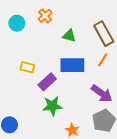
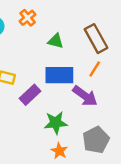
purple arrow: (102, 93) -> (85, 96), moved
green star: (52, 106) -> (56, 123), moved

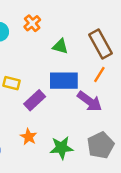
green star: (56, 123) -> (61, 148), moved
orange star: (59, 151) -> (29, 137), moved

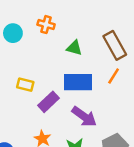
orange cross: (32, 23) -> (46, 25), turned -35
purple arrow: (90, 101) -> (84, 117), moved

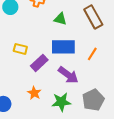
orange line: (114, 76) -> (92, 54), moved

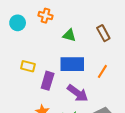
brown rectangle: (93, 17) -> (103, 33), size x0.7
purple rectangle: (39, 63) -> (48, 81), turned -30

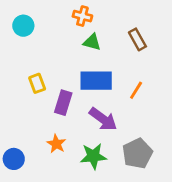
orange cross: (45, 16) -> (82, 16), moved
yellow rectangle: (28, 66) -> (37, 83), turned 56

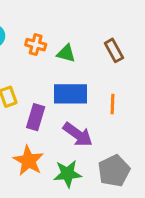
orange cross: (82, 16) -> (36, 45), moved
orange line: (136, 90) -> (113, 104), turned -30
orange star: (56, 144) -> (28, 161), size x1.5

